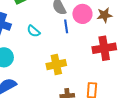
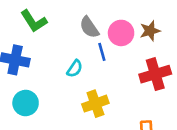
cyan semicircle: (34, 31) -> (75, 69), moved, turned -88

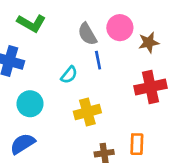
green L-shape: (34, 21) -> (31, 23), turned -32
pink circle: (121, 33) -> (120, 28), moved
cyan circle: (26, 103) -> (30, 104), moved

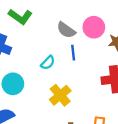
gray semicircle: (87, 34) -> (66, 30), turned -30
yellow cross: (87, 112) -> (60, 95), turned -30

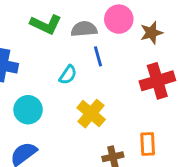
green L-shape: (20, 17) -> (46, 24), moved
gray semicircle: (66, 30) -> (84, 29), turned 150

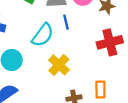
cyan semicircle: (68, 75) -> (43, 35), size x1.6

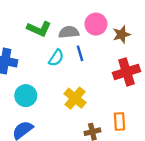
cyan semicircle: (43, 35) -> (56, 58), moved, size x0.7

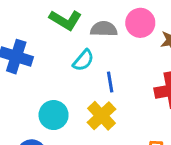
blue line: (80, 53) -> (110, 82), moved
cyan circle: (26, 96) -> (54, 115), moved

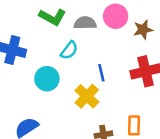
blue line: (110, 82) -> (101, 73), moved
cyan circle: (54, 115) -> (47, 79), moved

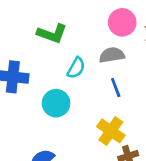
gray semicircle: (85, 23) -> (112, 55), moved
yellow cross: (87, 96) -> (111, 131), moved

